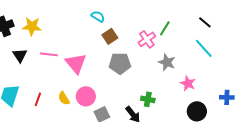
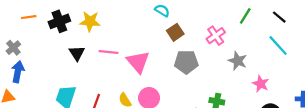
green line: (165, 28) -> (245, 16), moved

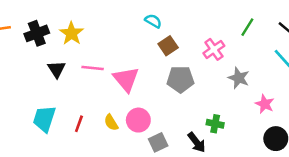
yellow star: (90, 21) -> (71, 33), turned 30

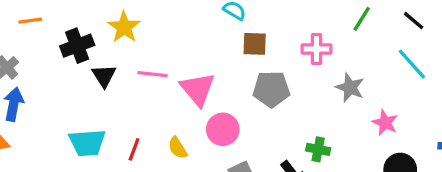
black cross: (37, 33) -> (77, 46), moved
brown square: (168, 46) -> (255, 44), turned 36
pink cross: (214, 49) -> (317, 49), turned 35
cyan trapezoid: (44, 119) -> (87, 143), turned -112
pink circle: (138, 120) -> (223, 129), moved

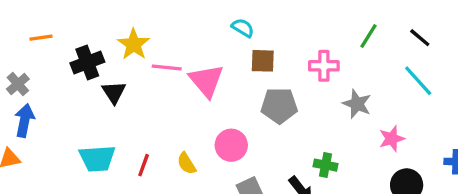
pink line: (152, 74) -> (167, 67), moved
pink triangle: (198, 89) -> (206, 81), moved
pink star: (385, 123) -> (392, 139), turned 30

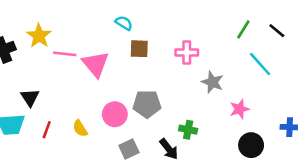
green line: (369, 36) -> (243, 29), moved
black line: (420, 38) -> (277, 31), moved
black triangle: (114, 92) -> (30, 98), moved
gray pentagon: (279, 106) -> (147, 104), moved

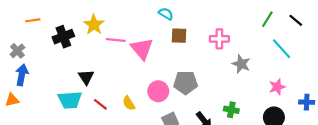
pink star: (240, 109) -> (277, 87), moved
red line: (47, 130) -> (100, 104), turned -72
green cross: (188, 130) -> (231, 110), moved

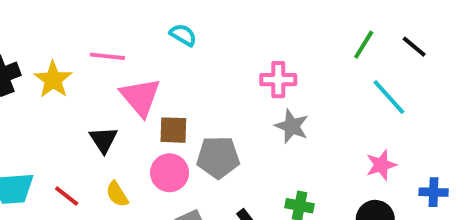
yellow star: (94, 25) -> (53, 80), moved
brown square: (179, 36) -> (173, 130), moved
pink line: (116, 40) -> (107, 56), moved
gray star: (241, 64) -> (292, 126), moved
black triangle: (86, 77) -> (104, 140), moved

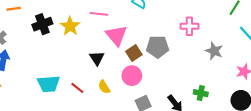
gray star: (292, 126) -> (214, 51), moved
brown square: (173, 130) -> (134, 53), turned -35
gray pentagon: (218, 157) -> (158, 47), moved

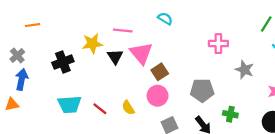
black cross: (42, 24) -> (63, 62), moved
yellow star: (70, 26) -> (92, 44), turned 30
gray pentagon: (158, 47) -> (202, 90), moved
black triangle: (97, 58) -> (115, 57), moved

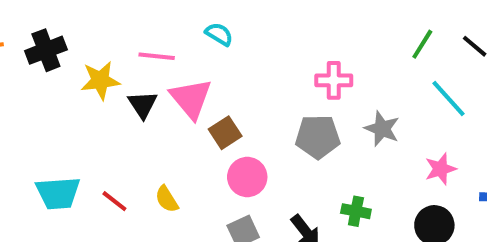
cyan semicircle: (165, 19) -> (219, 34), moved
black cross: (63, 62) -> (46, 50), moved
gray pentagon: (202, 90) -> (318, 137), moved
pink circle: (158, 96) -> (247, 177), moved

